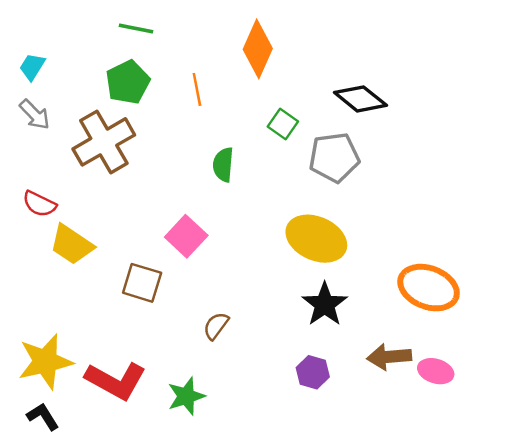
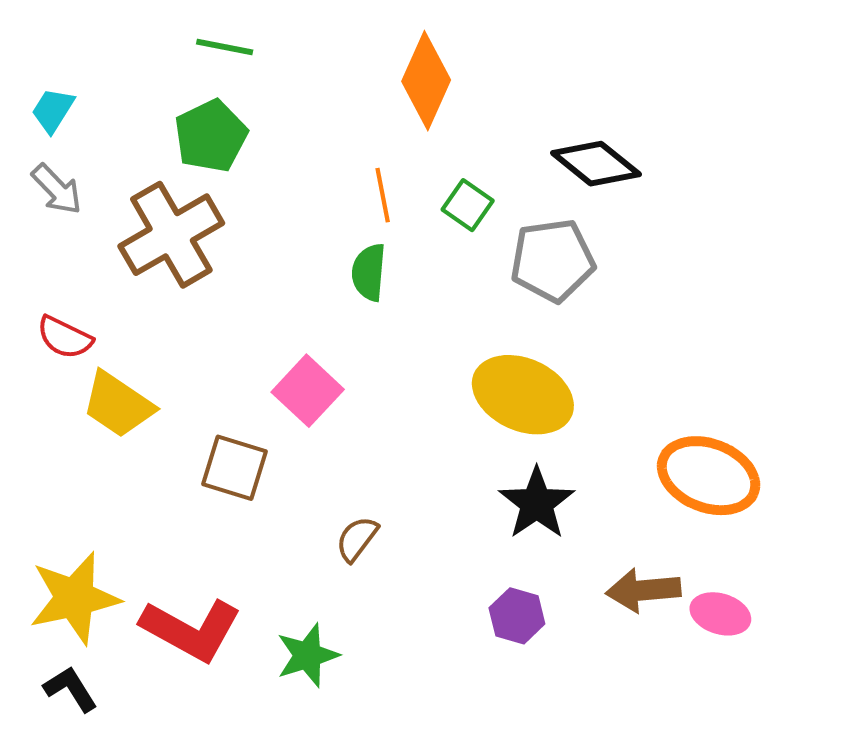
orange line: (197, 89) -> (383, 195), moved

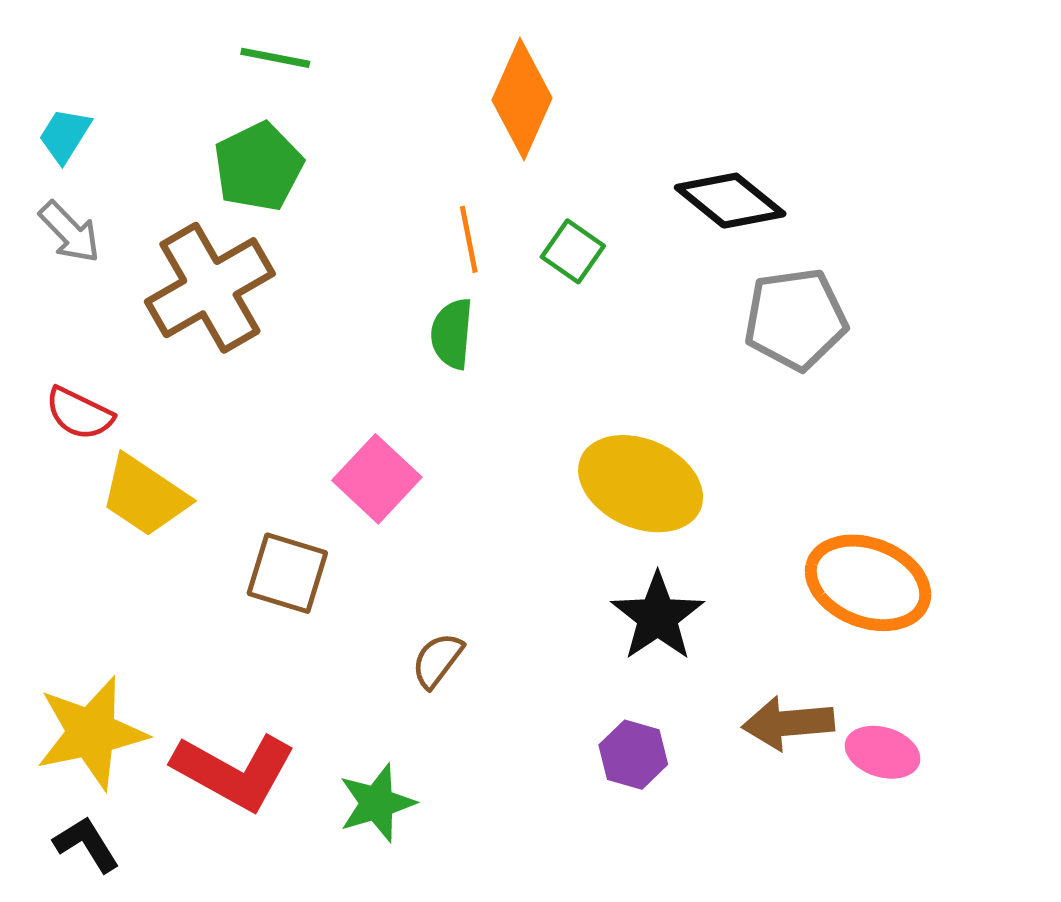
gray pentagon: (552, 260) -> (795, 319), moved

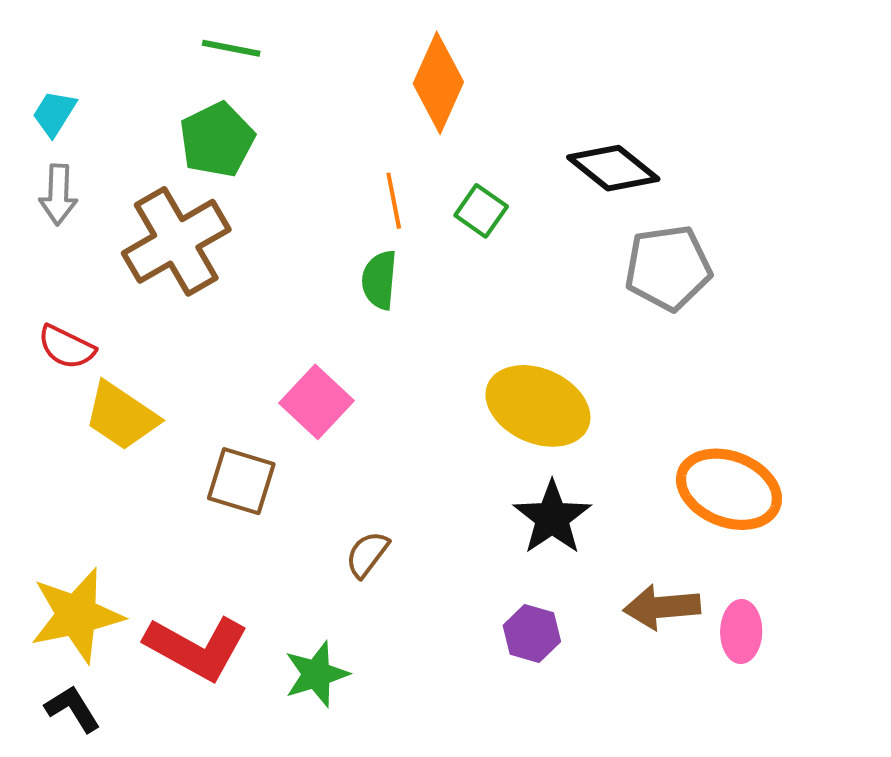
gray arrow: (70, 232) -> (58, 195), turned 46
pink ellipse: (883, 752) -> (741, 631), turned 74

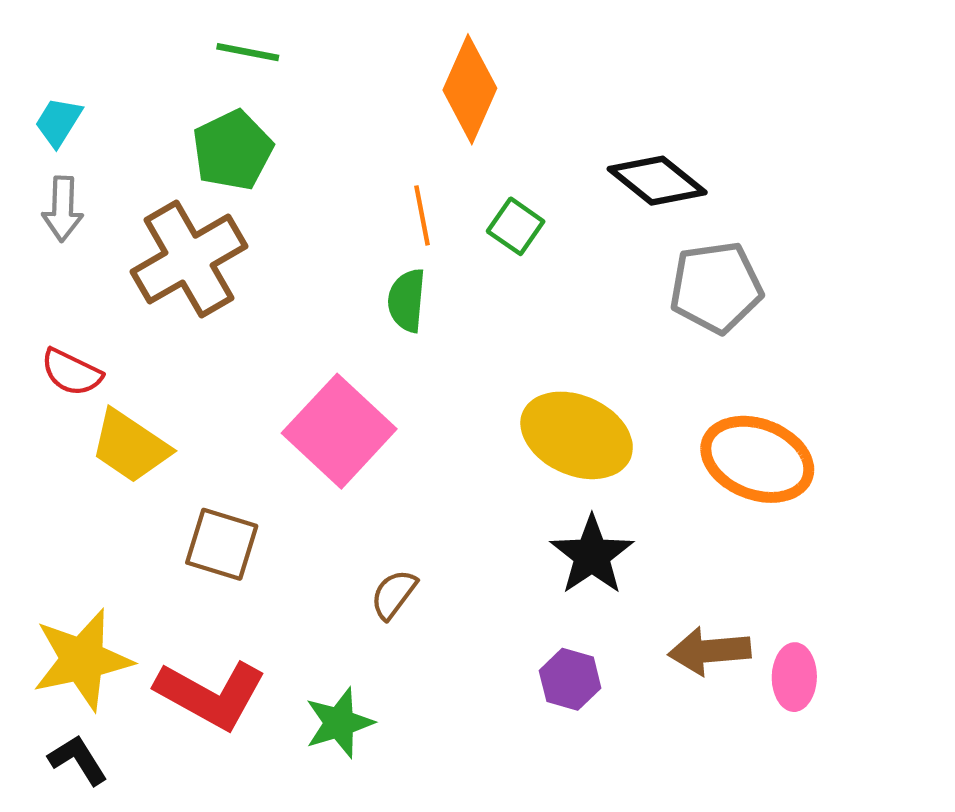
pink square: (316, 402) -> (339, 431), size x1.4
brown square: (241, 481) -> (222, 544), moved
orange ellipse: (729, 489) -> (757, 459), moved

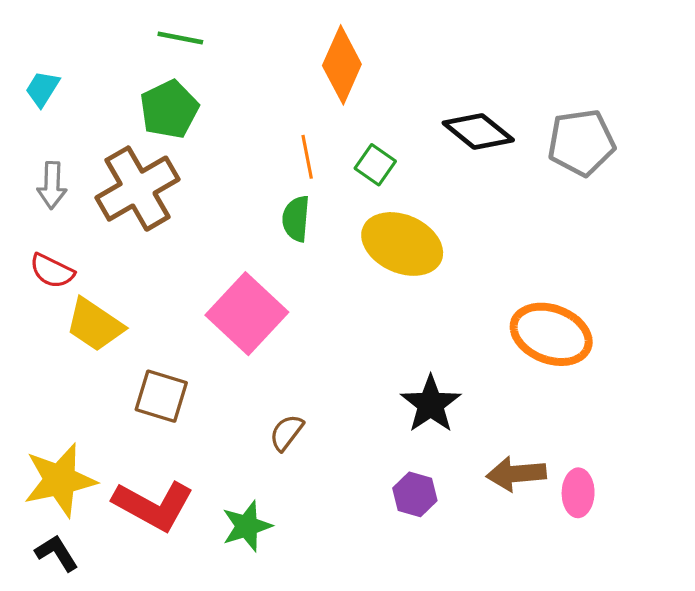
gray arrow: (63, 209) -> (52, 185), moved
gray pentagon: (716, 287) -> (581, 143), moved
yellow ellipse: (577, 435) -> (402, 244), moved

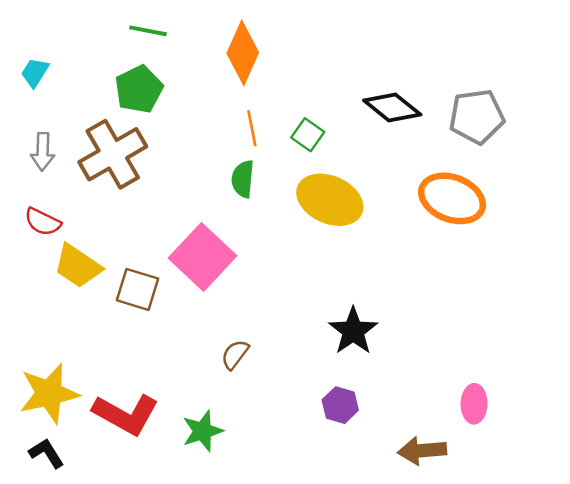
orange diamond: (342, 65) -> (243, 53), moved
orange ellipse: (551, 334) -> (452, 198), moved
brown square: (161, 396) -> (137, 289), moved
brown arrow: (516, 474) -> (422, 451), moved

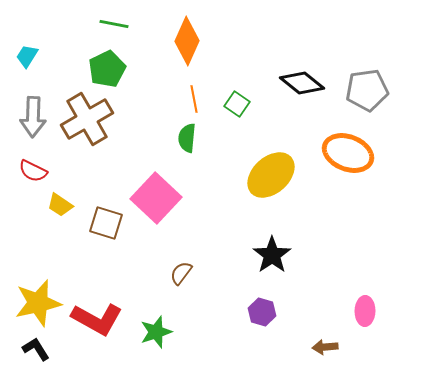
gray arrow: (43, 152) -> (33, 117), size x1.4
yellow ellipse: (330, 200) -> (271, 175), moved, turned -66
yellow trapezoid: (78, 266) -> (60, 205), size x0.7
brown arrow: (422, 451) -> (325, 347), size x0.7

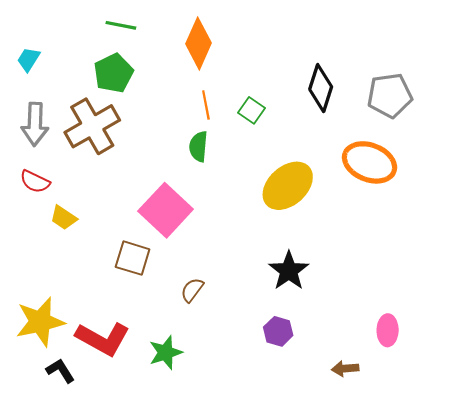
black diamond: (302, 83) -> (321, 88), turned 69
brown square: (106, 223) -> (133, 258), moved
black L-shape: (36, 349) -> (60, 371), moved

